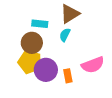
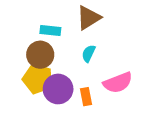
cyan semicircle: (65, 35) -> (89, 53), moved

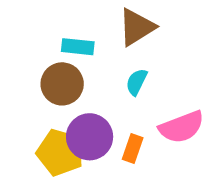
yellow pentagon: (38, 79) -> (60, 152), moved
orange rectangle: (86, 97) -> (133, 149), turned 30

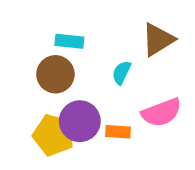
brown triangle: (137, 27) -> (158, 40), moved
orange rectangle: (133, 149) -> (118, 132), turned 75

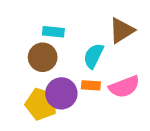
cyan semicircle: (122, 73) -> (93, 56), size x1.4
orange rectangle: (118, 132) -> (91, 85), moved

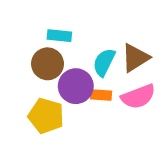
brown triangle: (122, 30) -> (135, 58), moved
purple circle: (61, 93) -> (76, 86), moved

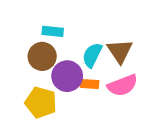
brown triangle: (135, 58) -> (120, 51), turned -32

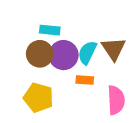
purple circle: (67, 76) -> (64, 55), moved
pink semicircle: (122, 85) -> (116, 100), moved, turned -72

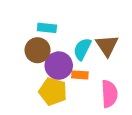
purple circle: (64, 55) -> (59, 66), moved
yellow pentagon: (38, 98) -> (53, 91), moved

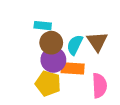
brown circle: (38, 50) -> (51, 43), moved
orange rectangle: (80, 75) -> (73, 68), size x1.5

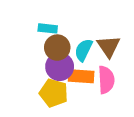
pink semicircle: (99, 86) -> (106, 80), moved

